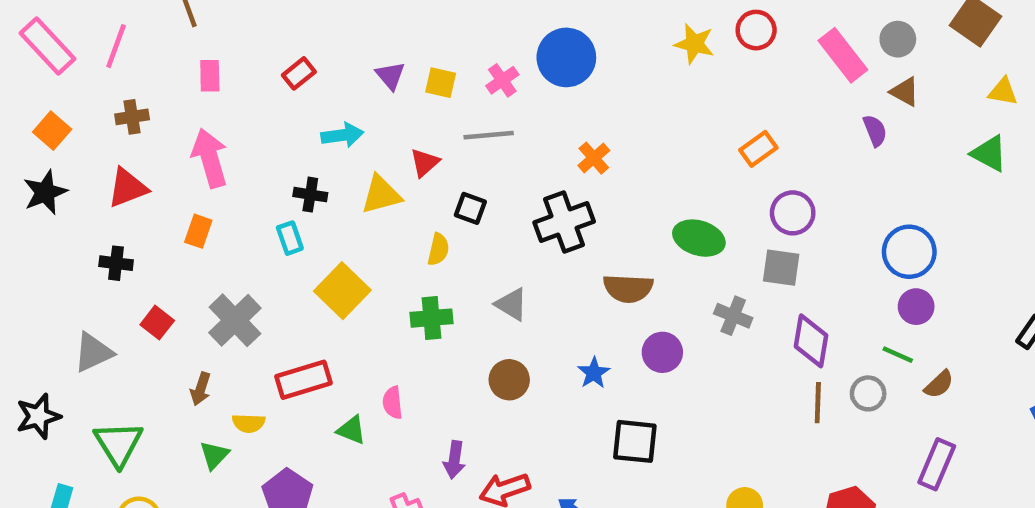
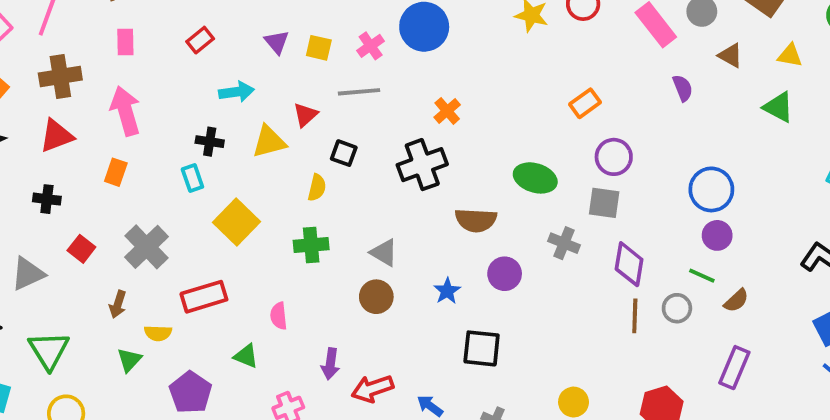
brown triangle: (905, 92) -> (731, 55), moved
brown cross: (132, 117) -> (60, 76), size x1.5
gray triangle: (511, 304) -> (384, 253), moved
green triangle: (351, 430) -> (246, 356), moved

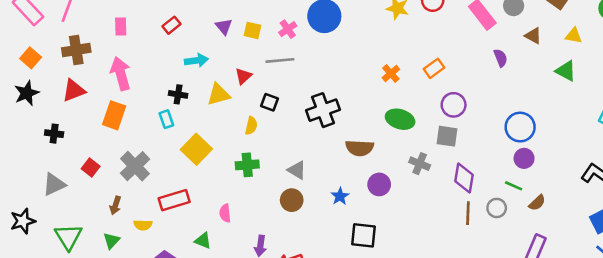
orange cross: (447, 111) -> (391, 74), moved
orange rectangle: (116, 172) -> (114, 115), size x1.5
black cross: (47, 199) -> (54, 134), moved
green triangle: (129, 360) -> (112, 241), moved

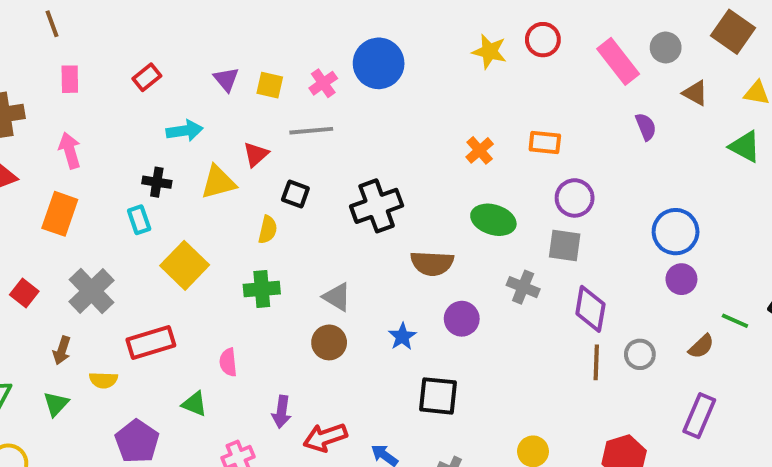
orange rectangle: (434, 68) -> (545, 143), turned 42
pink arrow: (121, 74) -> (70, 150), size x0.7
green line: (514, 186) -> (735, 321), moved

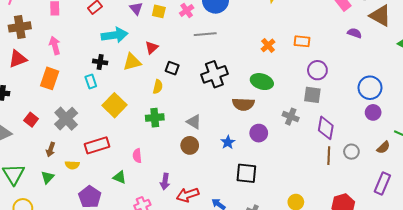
brown triangle: (695, 93) -> (380, 16), size x1.6
purple semicircle: (646, 127) -> (355, 33), turned -48
cyan arrow: (185, 131) -> (115, 35), size x1.4
gray line: (311, 131) -> (205, 34), moved
green ellipse: (493, 220) -> (262, 82), moved

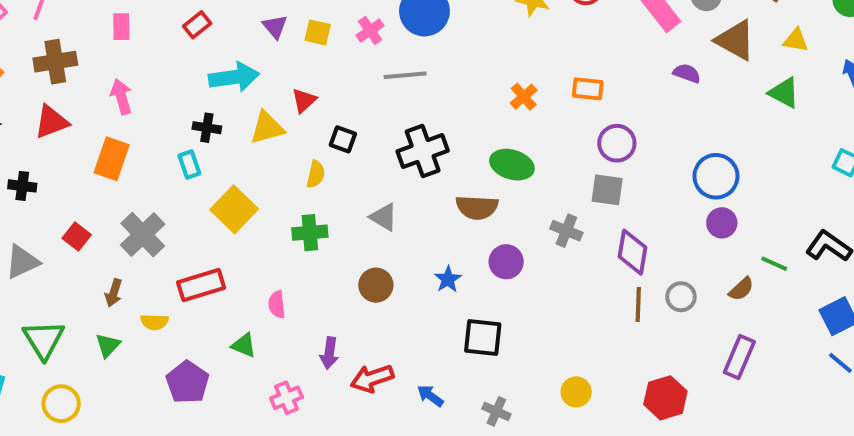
gray triangle: (194, 122) -> (384, 217), moved

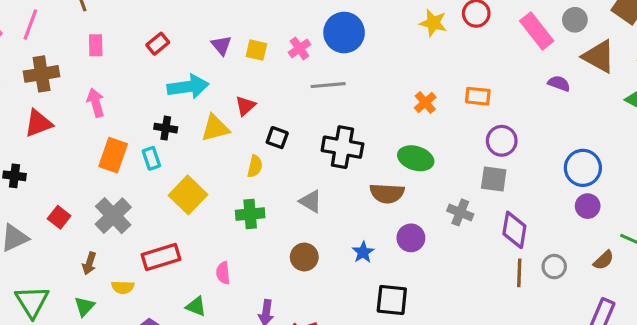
black cross: (423, 151) -> (342, 147), turned 30
orange rectangle: (112, 159) -> (113, 155), moved

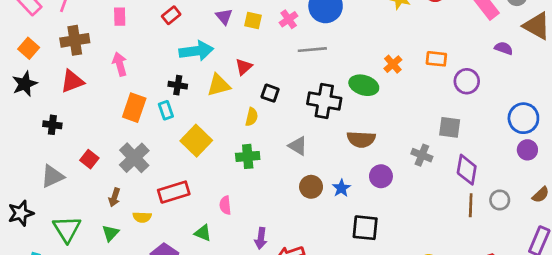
purple circle: (502, 141) -> (467, 81), moved
green ellipse: (416, 158) -> (364, 85), moved
brown circle: (304, 257) -> (311, 187), moved

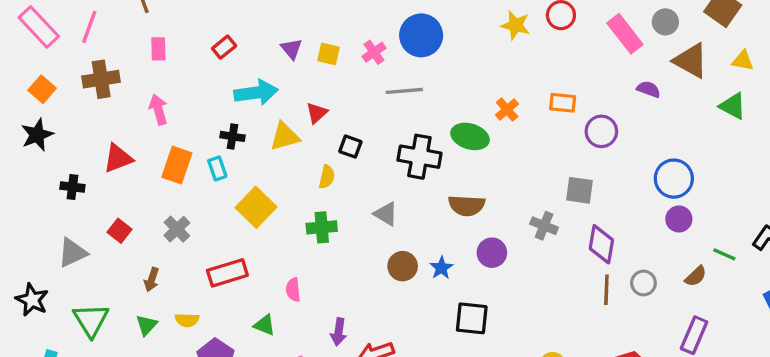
red triangle: (72, 81) -> (118, 158), moved
gray cross: (134, 158) -> (177, 229), size x0.7
black star: (21, 213) -> (32, 300), turned -30
yellow semicircle: (142, 217) -> (187, 320), moved

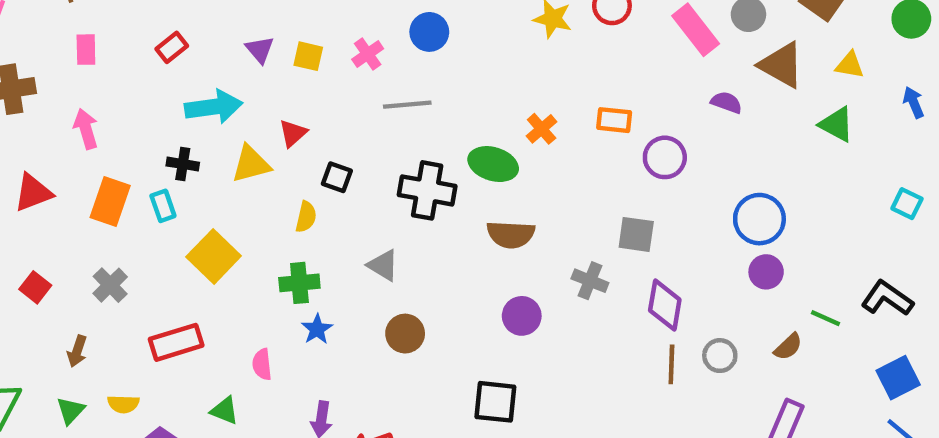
blue circle: (421, 35) -> (429, 32), size x0.7
brown semicircle: (467, 206) -> (511, 234), moved
blue star: (441, 268) -> (317, 329), moved

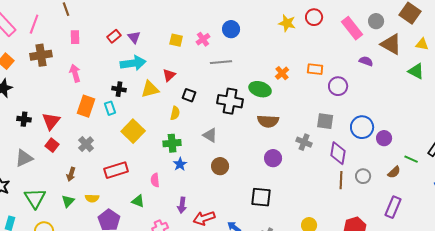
purple triangle: (260, 50) -> (134, 37), moved
red triangle: (33, 193) -> (51, 121), moved, turned -30
blue circle: (759, 219) -> (362, 127), moved

